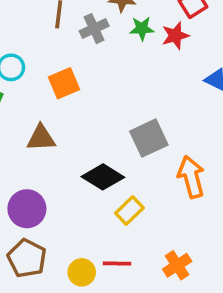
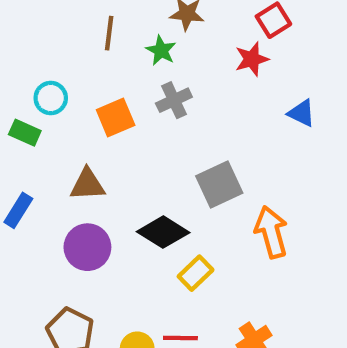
gray cross: (94, 29) -> (174, 100), moved
green star: (142, 29) -> (161, 50), moved, turned 30
purple circle: (27, 209) -> (87, 247), moved

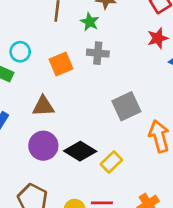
red star: (252, 59) -> (158, 38), moved
gray cross: (174, 100) -> (98, 53), turned 30
black diamond: (163, 232) -> (80, 151), moved

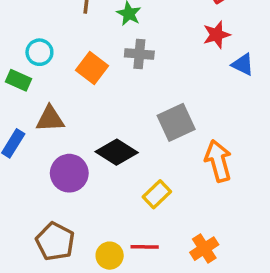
orange square: (61, 64) -> (92, 68), turned -30
brown triangle: (43, 106) -> (50, 119), moved
black diamond: (80, 151) -> (117, 152), moved

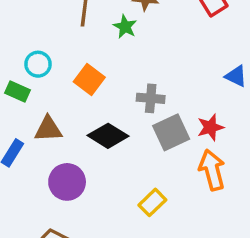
red star: (216, 35) -> (210, 127), moved
gray cross: (139, 54) -> (151, 98), moved
black diamond: (117, 152) -> (108, 136), moved

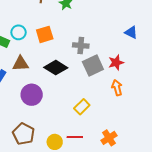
cyan circle: (38, 64) -> (19, 32), moved
orange square: (89, 80) -> (45, 34), turned 36
orange arrow: (212, 170) -> (117, 88), size x0.7

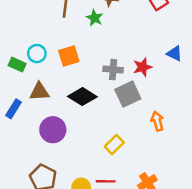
red star: (116, 63) -> (143, 67), moved

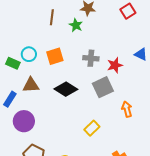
gray cross: (113, 70) -> (91, 58), moved
purple circle: (53, 130) -> (24, 121), moved

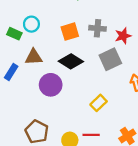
orange square: (55, 56) -> (70, 32), moved
purple circle: (24, 121) -> (51, 85), moved

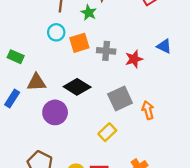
cyan circle: (31, 24) -> (56, 32), moved
orange square: (70, 32) -> (79, 43), moved
gray square: (110, 59) -> (120, 98), moved

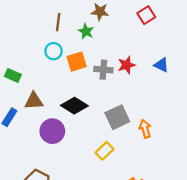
red star: (134, 59) -> (127, 65), moved

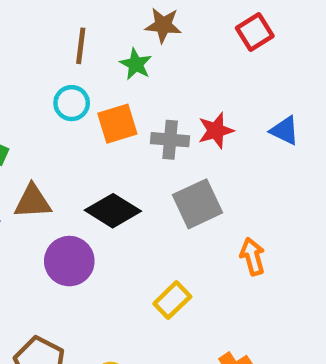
gray square: (117, 117) -> (198, 204), moved

